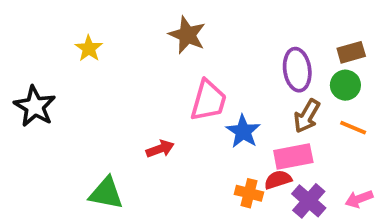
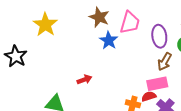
yellow star: (89, 48) -> (45, 25), size x1.6
pink trapezoid: (208, 101) -> (130, 23), moved
blue star: (243, 131) -> (109, 40), moved

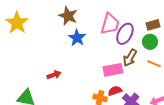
pink trapezoid: (130, 23) -> (110, 24), moved
purple ellipse: (159, 36) -> (125, 34), turned 35
pink rectangle: (157, 84) -> (113, 70), moved

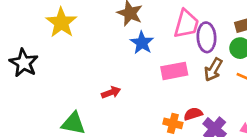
purple ellipse: (125, 34) -> (206, 37), turned -30
pink rectangle: (113, 70) -> (174, 71), moved

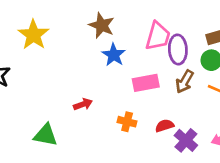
orange cross: (173, 123) -> (127, 122), moved

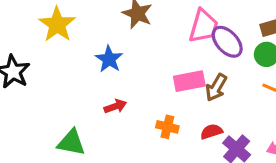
purple ellipse: (178, 49) -> (227, 42), turned -40
blue star: (114, 55) -> (109, 59), moved
brown arrow: (185, 82) -> (216, 87), moved

